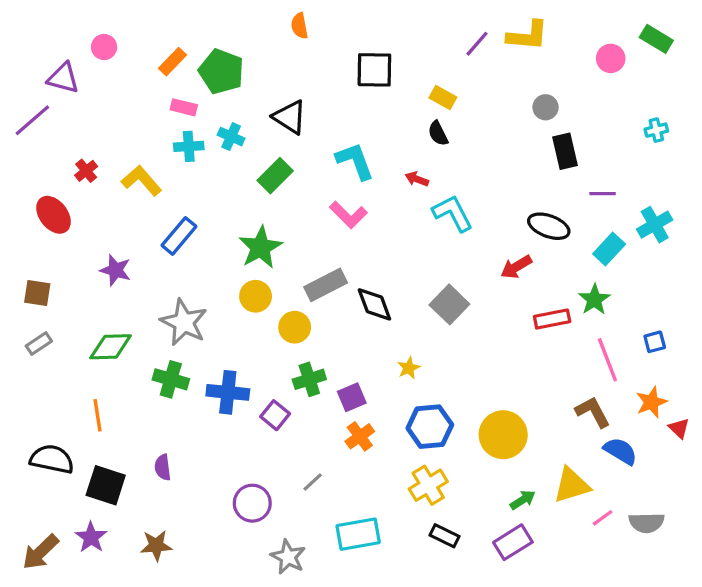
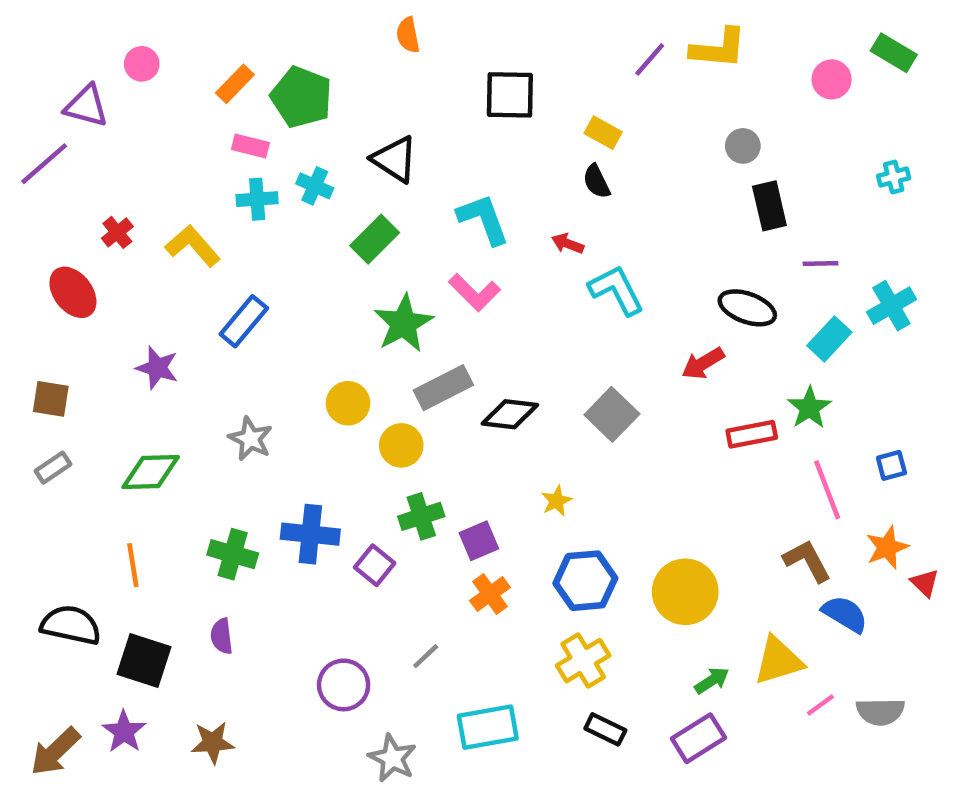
green star: (260, 247) -> (403, 323), moved
black diamond: (374, 304) -> (510, 414), turned -63
gray star: (184, 322) -> (250, 439), size x0.7
green cross: (171, 379) -> (233, 554), moved

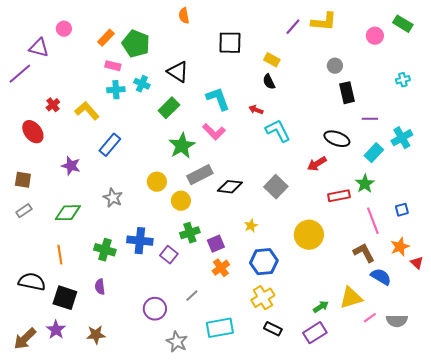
yellow circle: (685, 592) -> (309, 235), moved

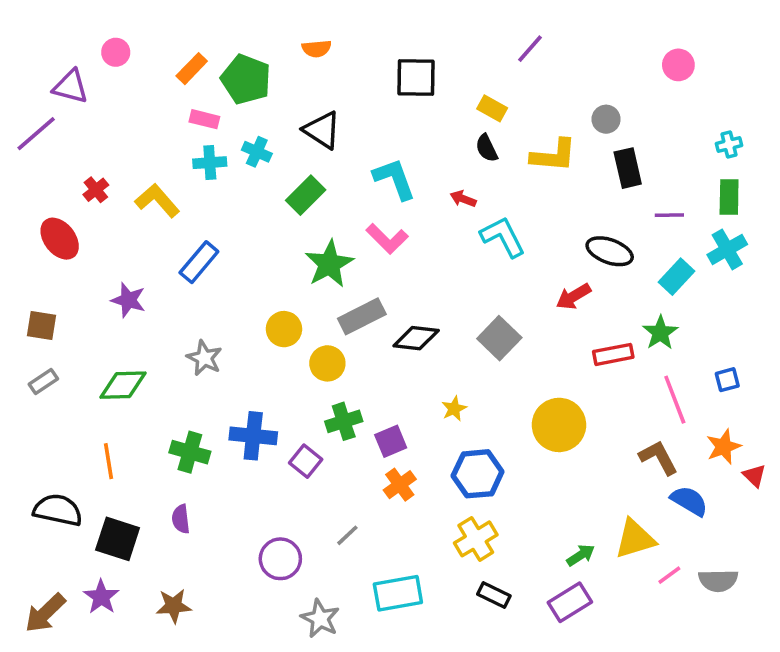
orange semicircle: (184, 16) -> (317, 49), moved, turned -84
yellow L-shape: (324, 22) -> (554, 155), moved
green rectangle: (403, 24) -> (729, 197), moved, turned 60

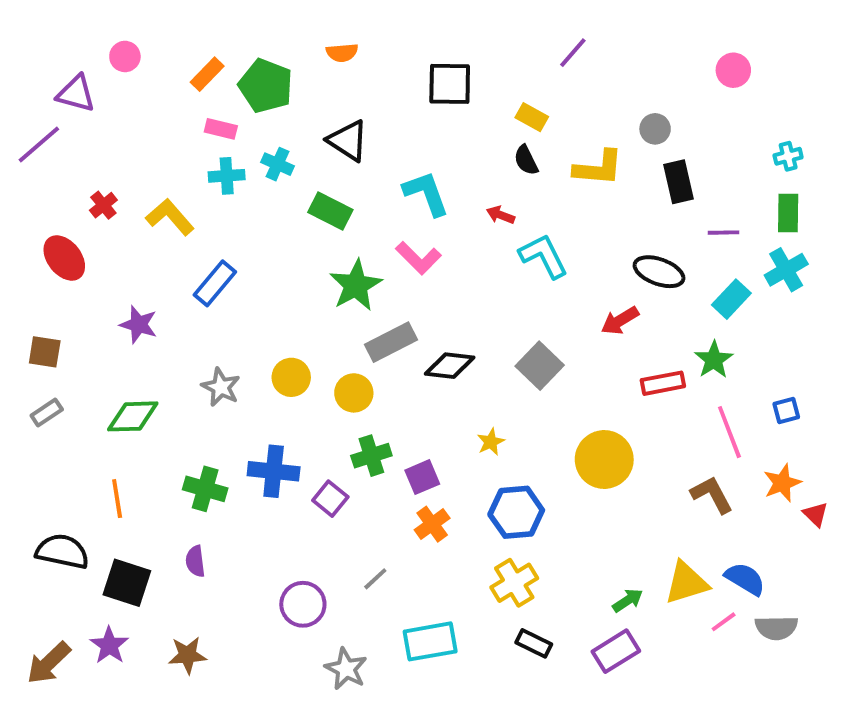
green rectangle: (306, 195) -> (330, 211), turned 72
yellow circle: (284, 329) -> (291, 377), moved
blue semicircle: (689, 501) -> (745, 579), moved

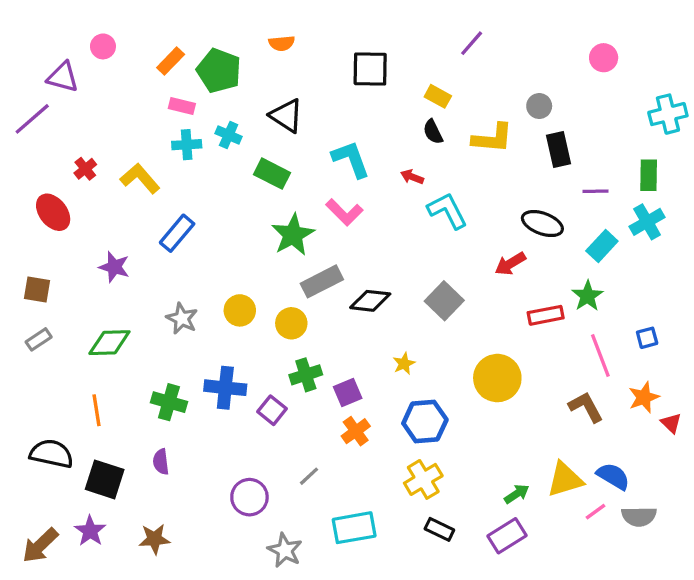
cyan cross: (788, 156) -> (668, 114), moved, size x1.6

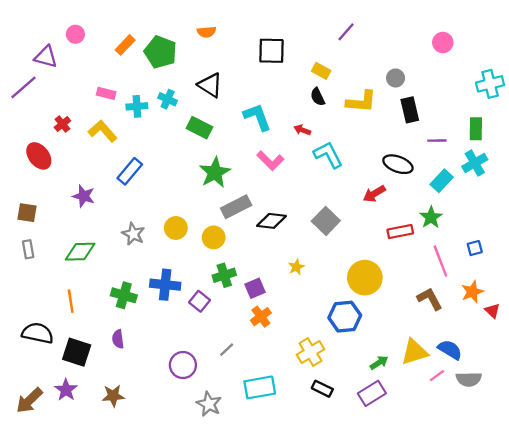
pink rectangle: (182, 106) -> (106, 93), moved
pink L-shape: (344, 212) -> (270, 161), moved
gray rectangle: (39, 339) -> (28, 249), turned -66
blue hexagon: (425, 421) -> (345, 317), moved

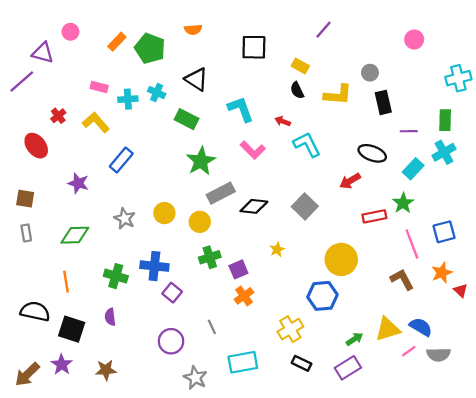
blue square: (475, 248) -> (444, 232), size x1.5
purple square: (199, 301) -> (172, 293), moved
gray line: (227, 350) -> (212, 327), turned -72

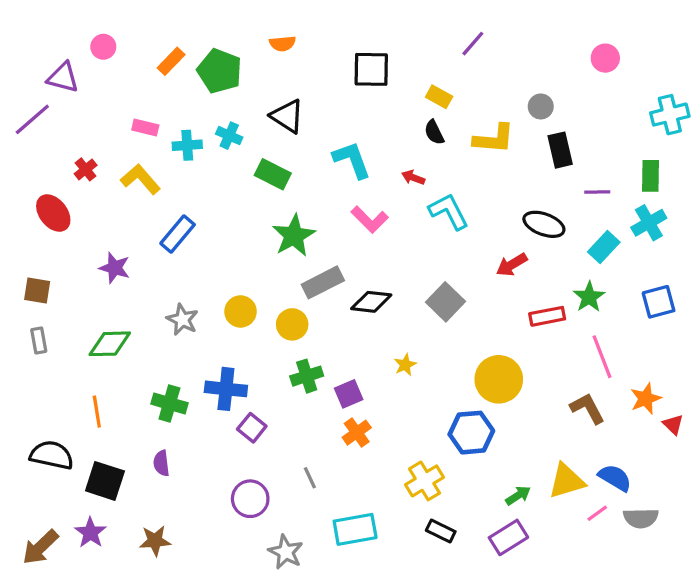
blue square: (444, 232) -> (659, 302), moved

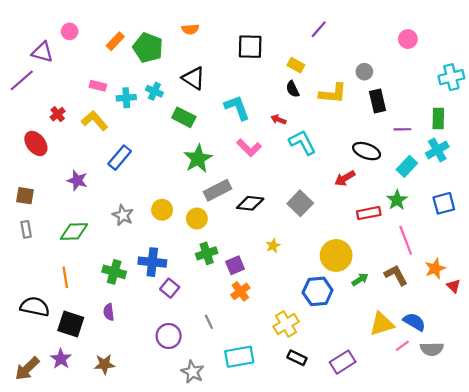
green arrow: (518, 495) -> (360, 279), moved

